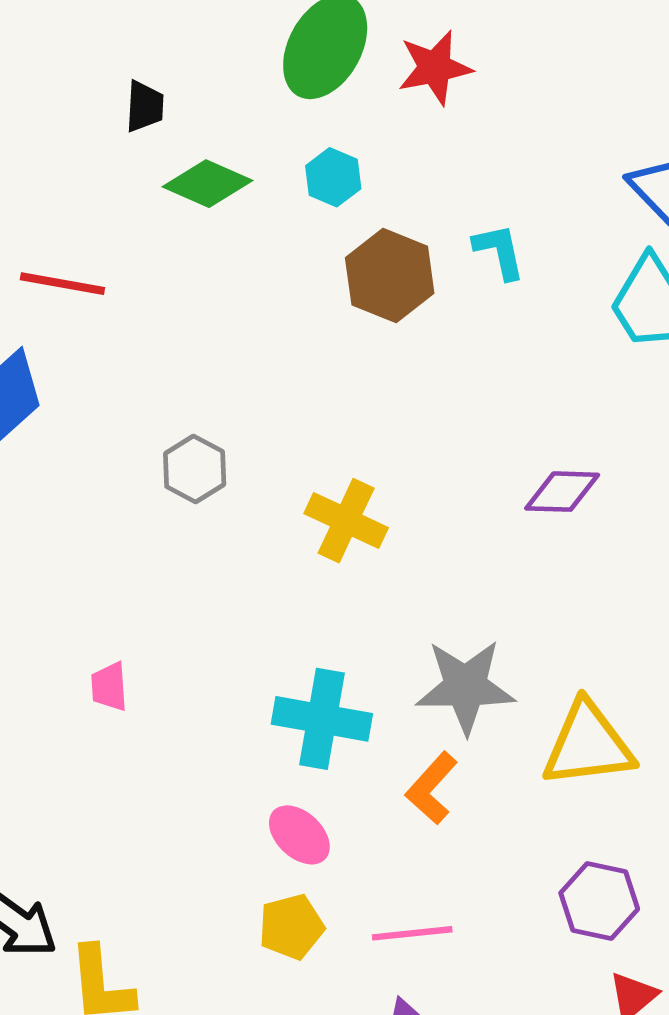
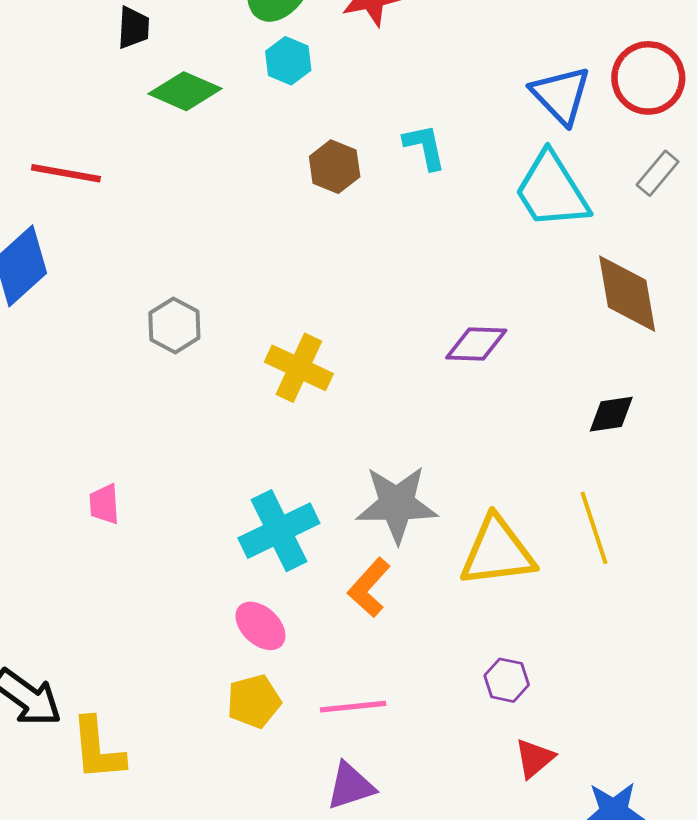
cyan hexagon: (333, 177) -> (288, 61), moved
brown hexagon: (390, 276) -> (335, 167), size x0.7
cyan cross: (322, 719) -> (279, 531), turned -36
purple hexagon: (599, 901) -> (507, 680), size x0.7

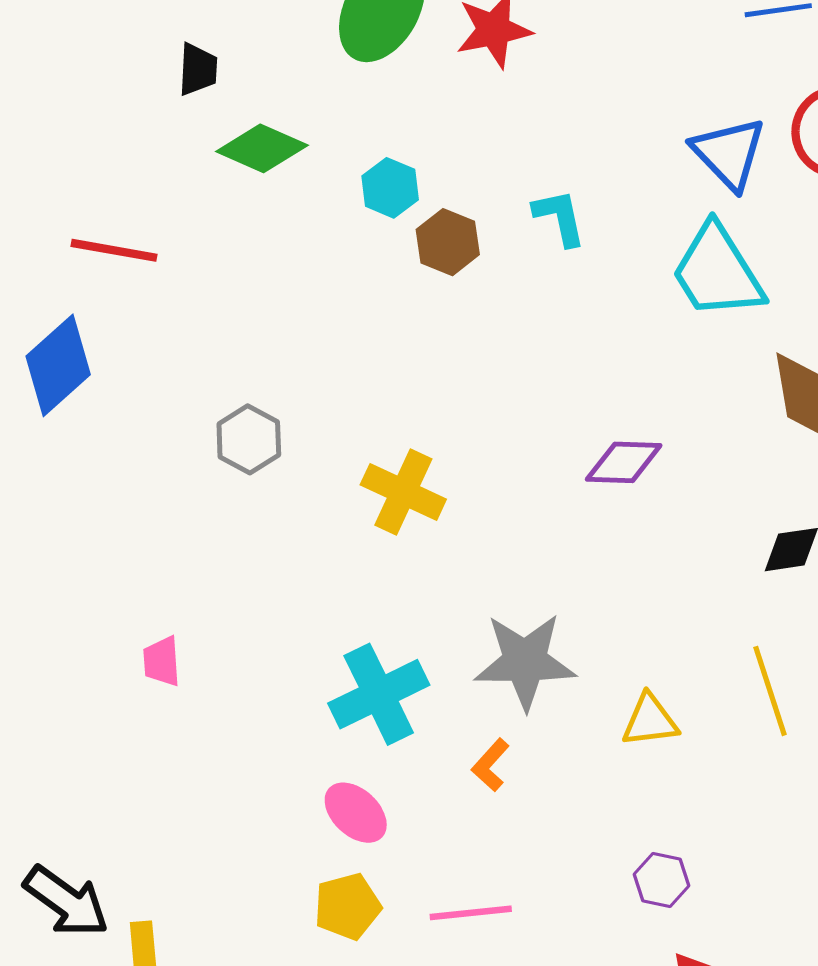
cyan hexagon: (288, 61) -> (390, 188), moved
yellow triangle: (497, 552) -> (650, 721), size x0.6
orange L-shape: (369, 588) -> (490, 765), size x0.7

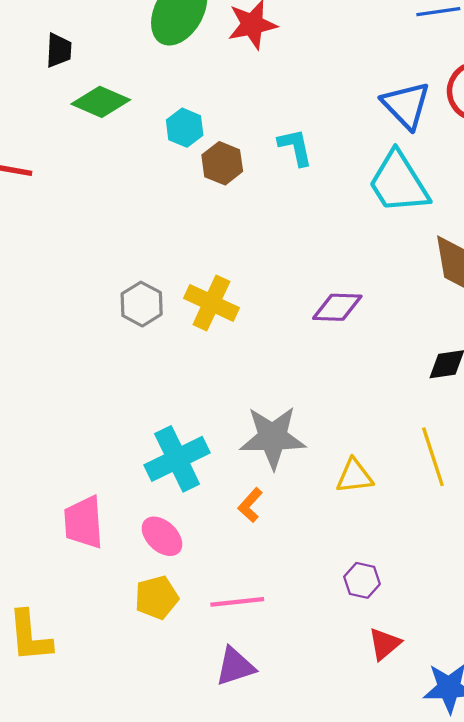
gray hexagon: (249, 439) -> (142, 304), moved
yellow cross: (403, 492) -> (211, 303), moved
pink trapezoid: (162, 661) -> (84, 522), moved, size x1.6

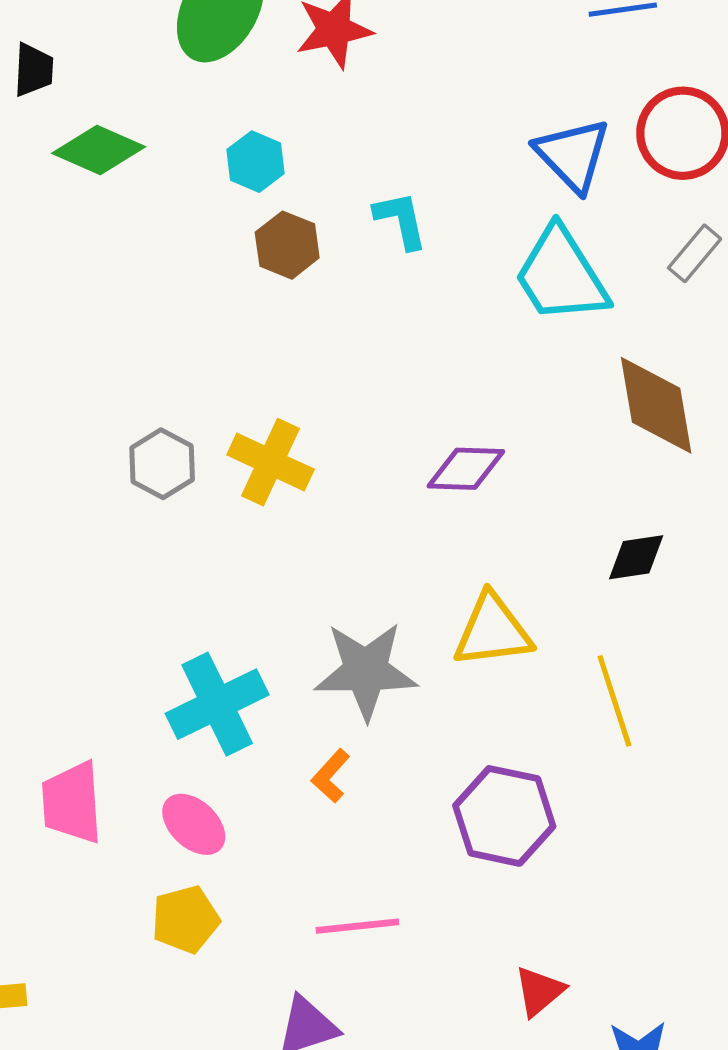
cyan hexagon: (185, 128) -> (256, 162), moved
yellow triangle: (354, 476) -> (493, 631), moved, size x1.4
purple hexagon: (362, 580) -> (504, 816), moved, size x1.8
pink line: (237, 602) -> (357, 926), moved

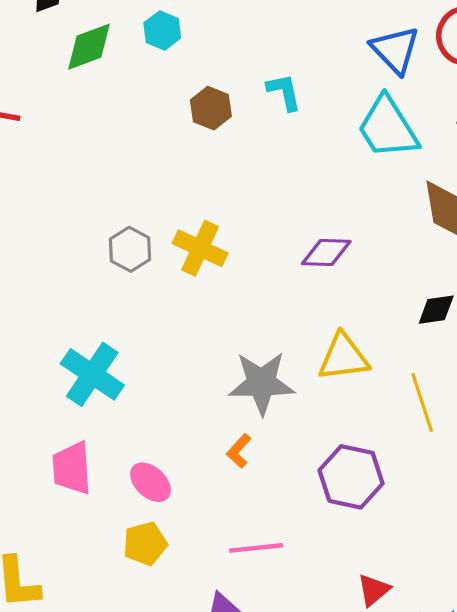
green diamond: (99, 150) -> (89, 47), turned -44
cyan hexagon: (256, 162) -> (162, 30), moved
cyan cross: (217, 704) -> (92, 374), moved, turned -30

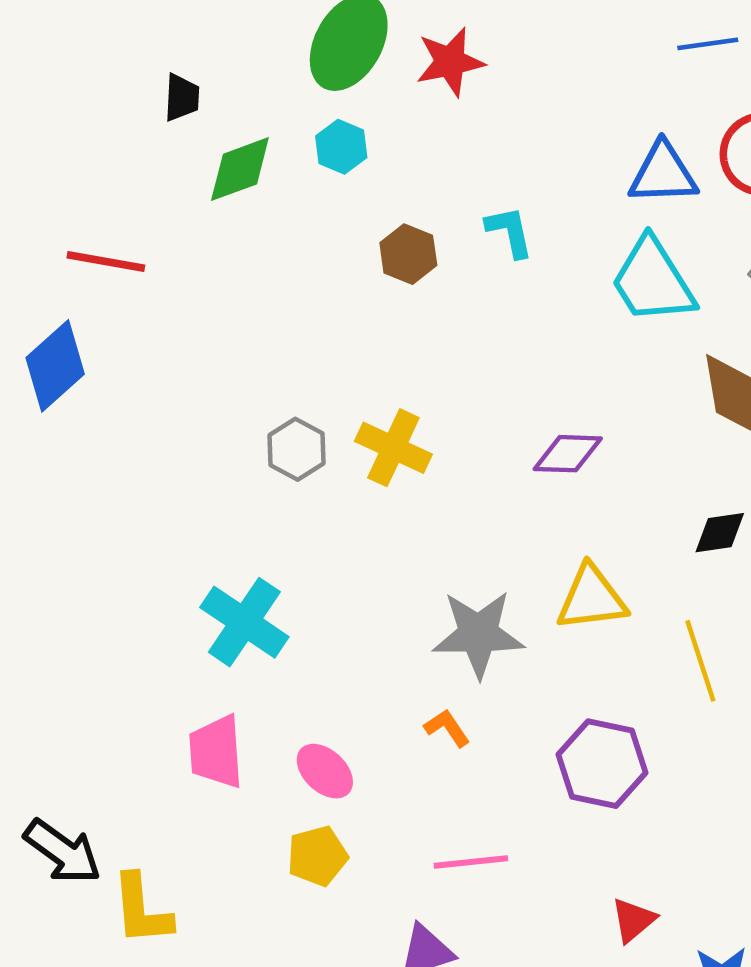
blue triangle: (395, 50) -> (663, 174), turned -48
orange L-shape: (239, 451) -> (447, 728), turned 104

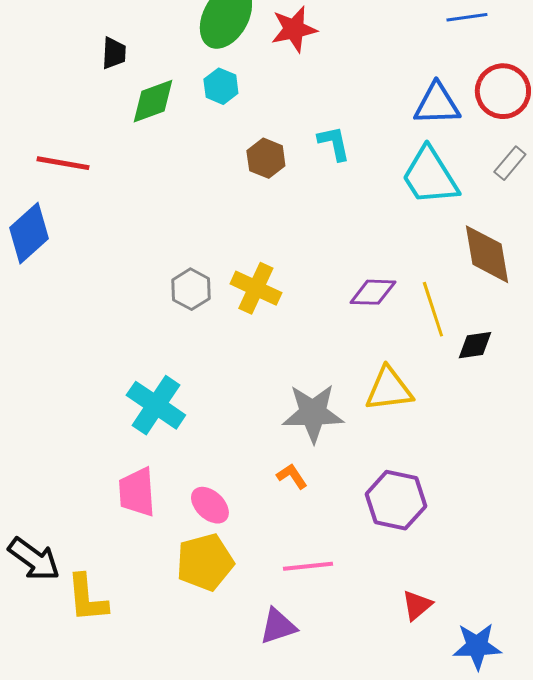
yellow line: (700, 661) -> (433, 309), moved
yellow pentagon: (317, 856) -> (205, 562), size x1.4

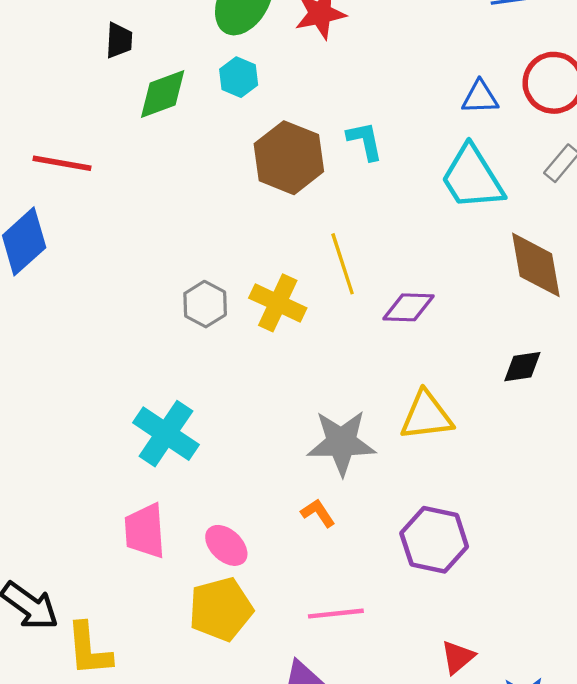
blue triangle: (437, 104) -> (480, 97), size x0.7
brown hexagon: (266, 158) -> (289, 158), size x1.6
yellow line: (433, 309) -> (343, 264), moved

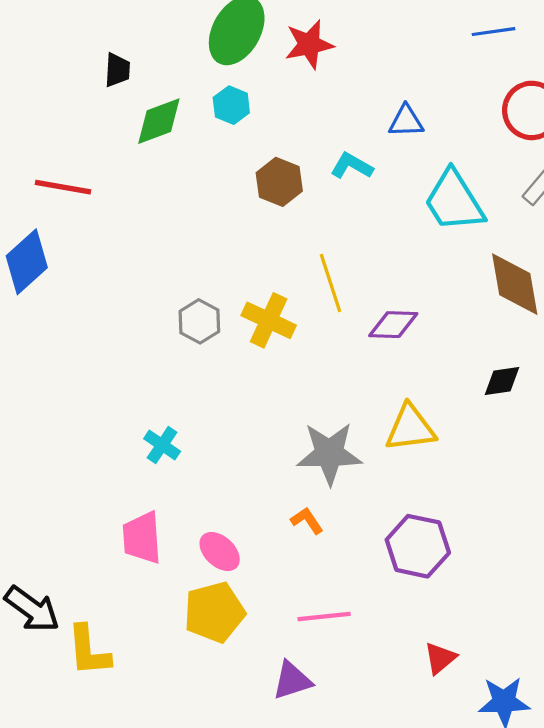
blue triangle: (480, 97) -> (406, 121), moved
cyan L-shape: (365, 141) -> (352, 166), turned -48
brown hexagon: (289, 158) -> (279, 182), size x0.7
cyan cross: (166, 434) -> (162, 445), size x0.6

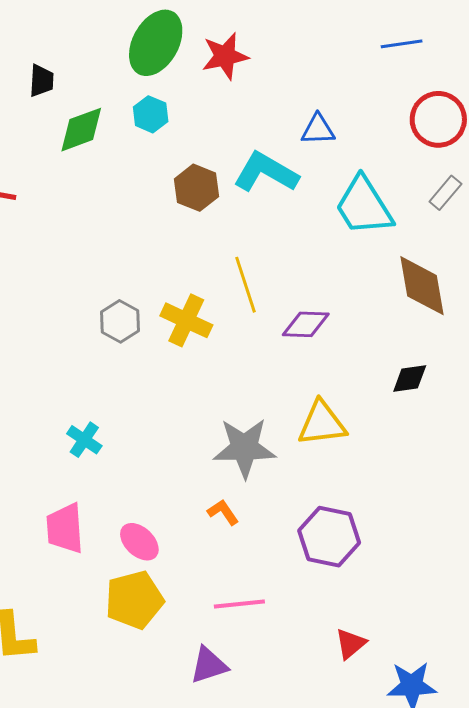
cyan L-shape: (352, 166) -> (266, 172), size x1.6

